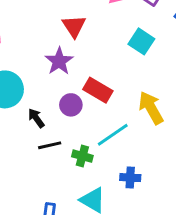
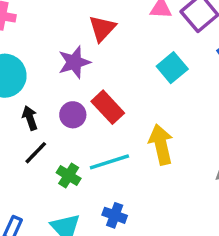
black line: (50, 145) -> (36, 153), turned -50

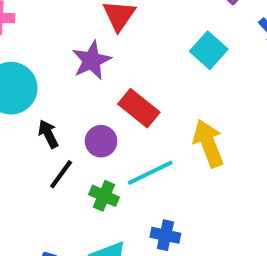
purple circle: (73, 115) -> (101, 141), moved

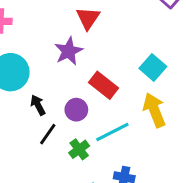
cyan square: (209, 50) -> (153, 67), moved
green cross: (104, 196) -> (79, 149), turned 30

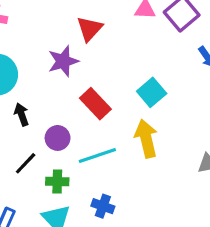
purple circle: (76, 110) -> (58, 138), moved
black line: (48, 134) -> (26, 163), moved
green cross: (79, 149) -> (57, 182), moved, turned 30

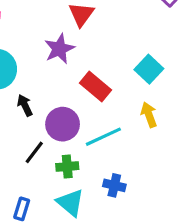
purple circle: (58, 138) -> (63, 124), size x1.4
yellow arrow: (146, 139) -> (149, 115), size x0.7

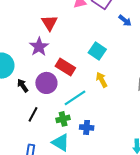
purple circle: (63, 124) -> (46, 83), moved
green cross: (67, 167) -> (63, 119), moved

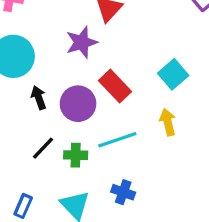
green cross: (63, 119) -> (76, 155), moved

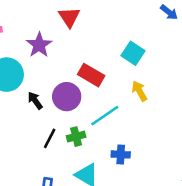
purple star: (82, 42) -> (39, 45), moved

